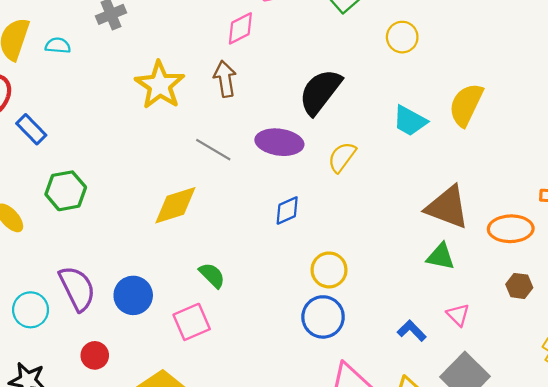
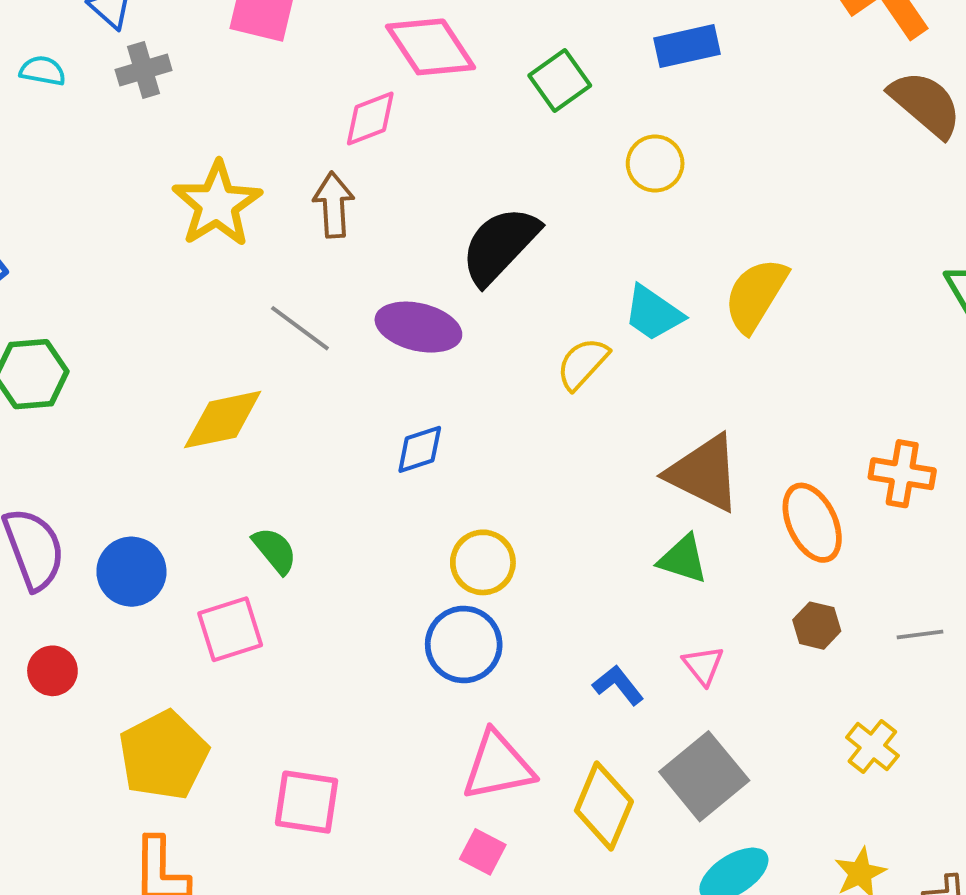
cyan semicircle: (58, 46) -> (43, 71), moved
yellow semicircle: (342, 157) -> (583, 364), moved
orange ellipse: (511, 229) -> (812, 523), turned 60

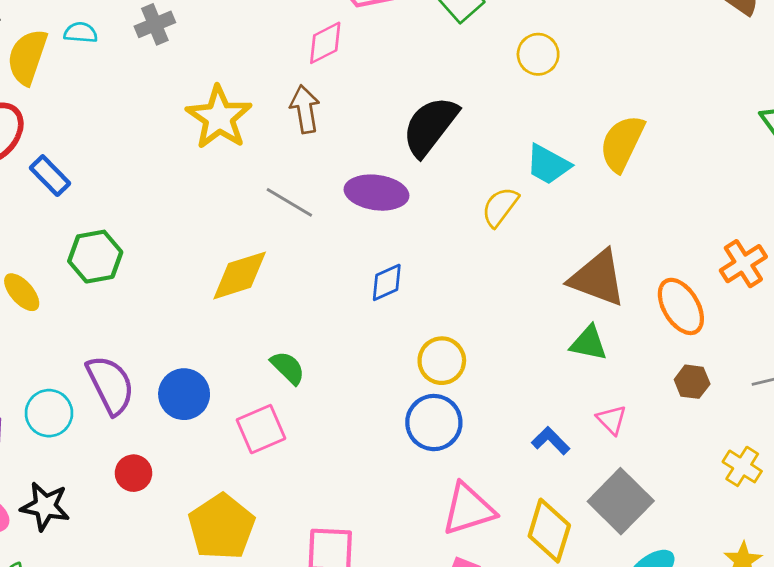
orange cross: (902, 474) -> (743, 264), turned -36

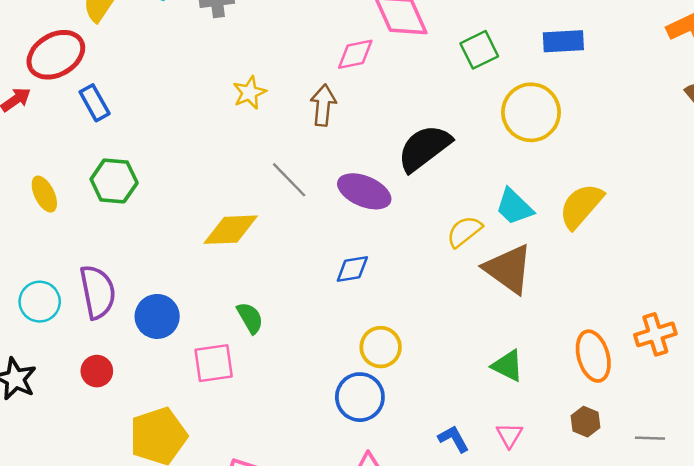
yellow circle: (538, 54) -> (531, 112), size x1.6
yellow star: (219, 117) -> (249, 93), size x0.6
brown triangle: (598, 278) -> (508, 269), moved

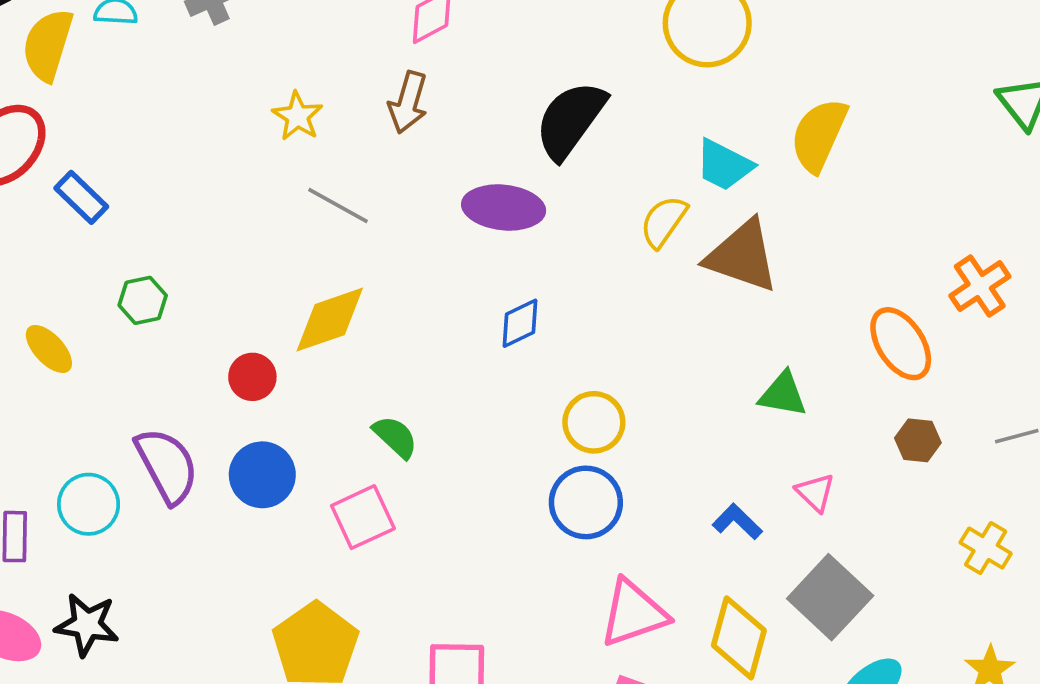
brown arrow: (323, 105) -> (408, 102), turned -153
gray line: (289, 180) -> (338, 206), moved
green hexagon: (114, 181) -> (143, 300), size x0.7
red circle: (97, 371) -> (252, 377), moved

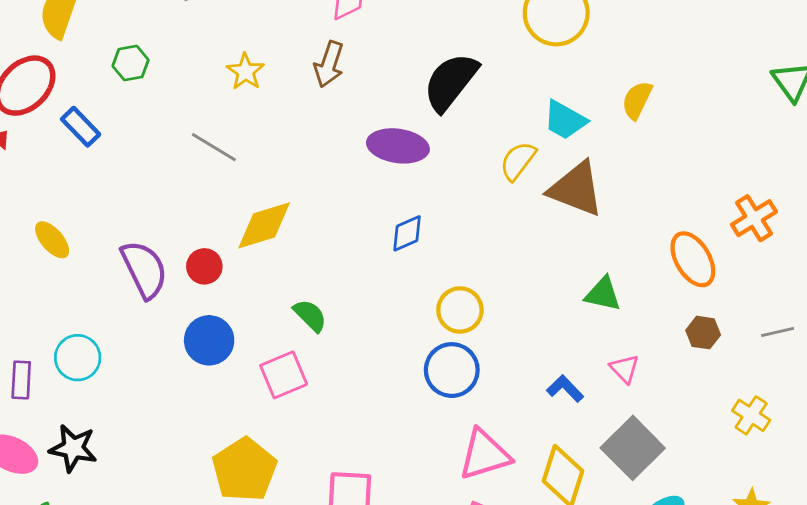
yellow semicircle: (819, 135) -> (637, 100), size x0.7
gray line: (338, 206) -> (214, 147), moved
green hexagon: (143, 300) -> (131, 63), moved
purple semicircle: (167, 466) -> (144, 269), moved

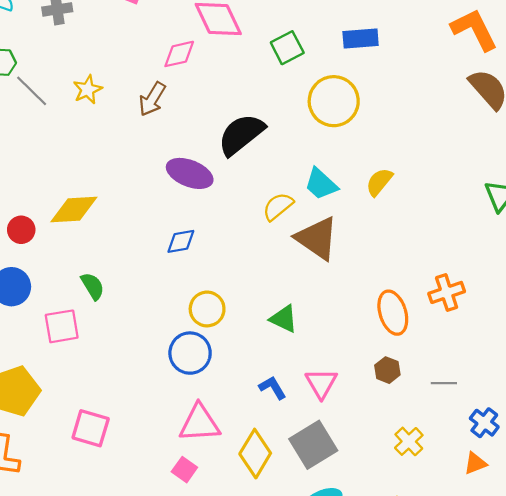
gray line: (214, 147) -> (32, 91), moved
green triangle: (603, 294) -> (284, 319), moved
pink triangle: (625, 369) -> (321, 383), size x1.4

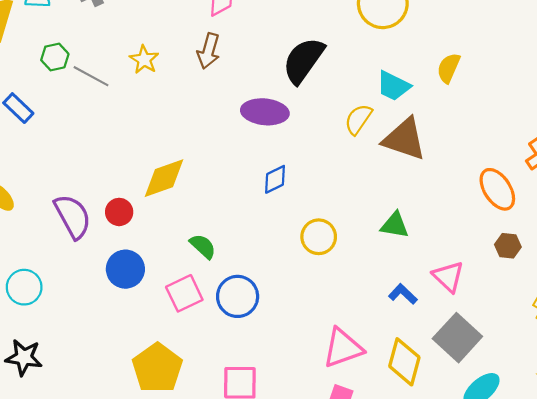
blue circle: (190, 353) -> (238, 296), moved

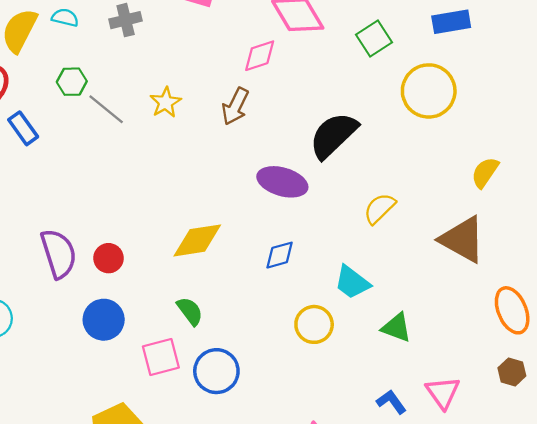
cyan trapezoid: (393, 86) -> (352, 282), moved
brown triangle: (404, 139) -> (463, 239), moved
yellow diamond: (164, 178) -> (197, 240), moved

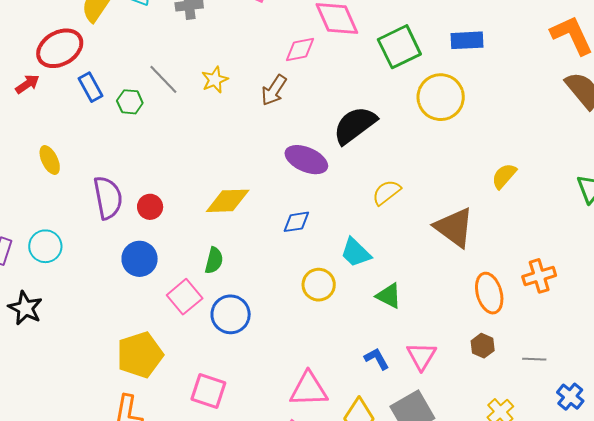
green square: (374, 39) -> (399, 47), size x1.4
green hexagon: (72, 82) -> (130, 102), moved
yellow semicircle: (485, 172) -> (504, 176), moved
green semicircle: (190, 311) -> (214, 260), turned 44
pink square: (161, 357) -> (185, 297), turned -32

